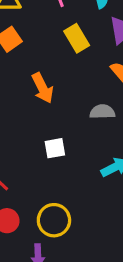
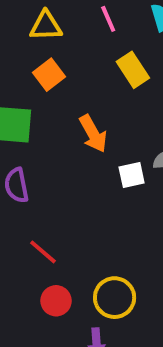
white square: (55, 148) -> (132, 175), moved

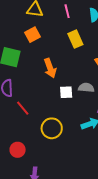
red line: (43, 252) -> (23, 108), moved
yellow circle: (115, 298) -> (52, 128), moved

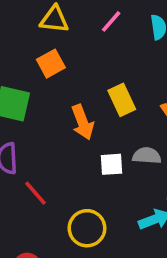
pink line: (67, 11) -> (111, 21), turned 56
yellow rectangle: (75, 39) -> (122, 100), moved

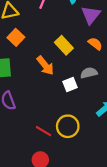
red line: (35, 193) -> (43, 131), moved

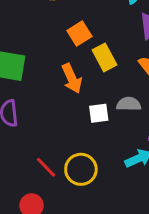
orange square: (16, 37) -> (79, 34), moved

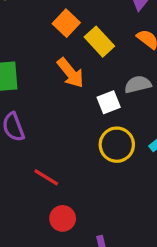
red line: (46, 167) -> (46, 177), moved
yellow circle: (81, 169) -> (117, 145), moved

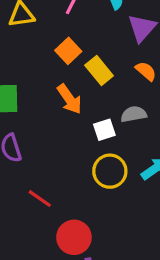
red circle: (63, 218) -> (74, 237), moved, size x1.4

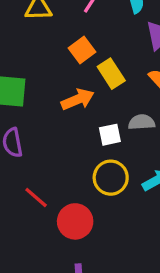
orange arrow: (69, 99) -> (78, 99), turned -84
red circle: (74, 237) -> (75, 221), moved

